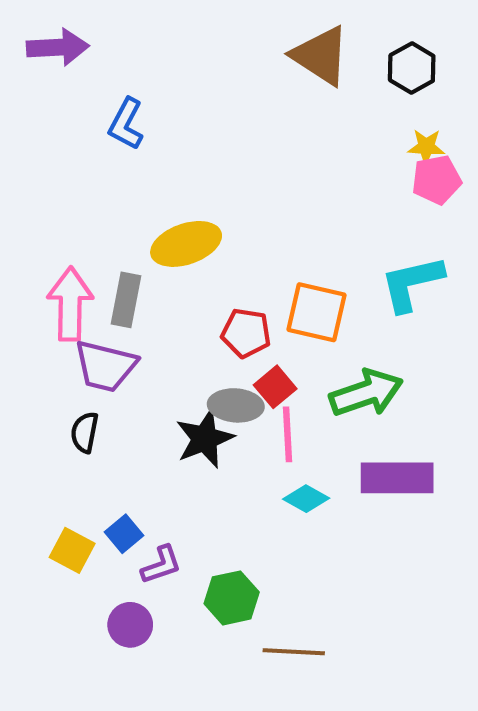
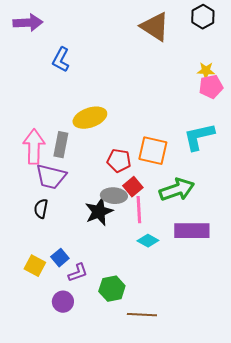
black hexagon: (412, 68) -> (203, 17), moved

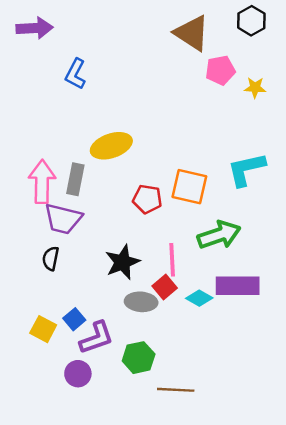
pink pentagon: (211, 87) -> (220, 70), moved
red square: (133, 187) -> (165, 287), moved
gray ellipse: (114, 196) -> (141, 302), moved
cyan diamond: (148, 241) -> (199, 298), moved
purple L-shape: (78, 273) -> (96, 338), size x1.4

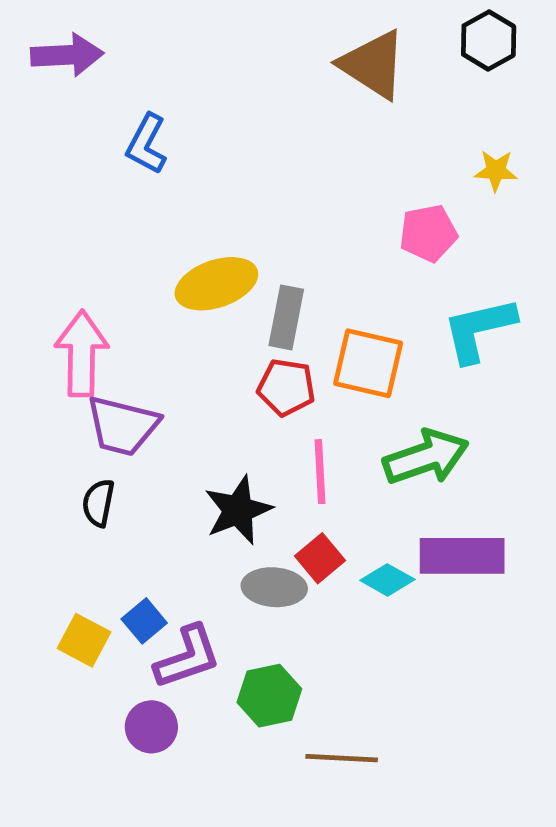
pink pentagon: (220, 70) -> (428, 233), moved
gray rectangle: (75, 179) -> (286, 317), moved
pink line: (172, 260) -> (320, 472), moved

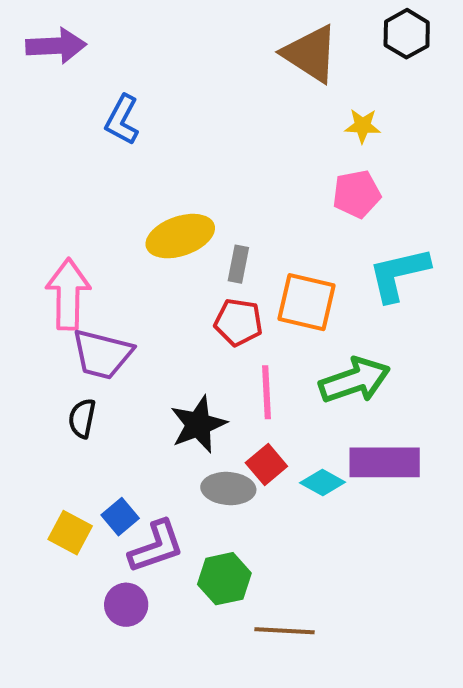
yellow star: (496, 171) -> (363, 126), moved
gray rectangle: (286, 317) -> (238, 264), size x0.7

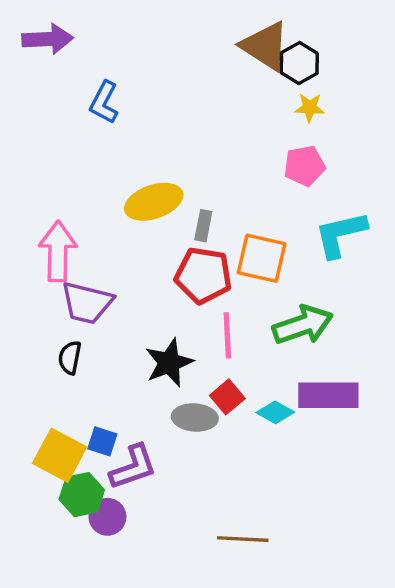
black hexagon: (407, 34) -> (299, 63), moved
red pentagon: (238, 322) -> (203, 275), size x1.4
blue square: (120, 517) -> (102, 441), turned -32
yellow square: (70, 533) -> (60, 455), size x1.4
green hexagon: (224, 579) -> (82, 495), moved

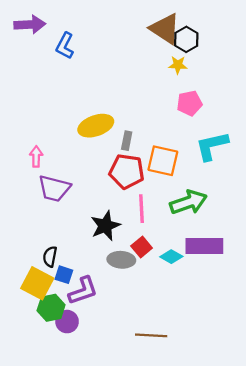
blue L-shape: (104, 102) -> (65, 46), moved
yellow star: (310, 108) -> (178, 65), moved
pink arrow: (58, 251) -> (36, 157), size x0.6
black semicircle: (70, 358) -> (50, 257), moved

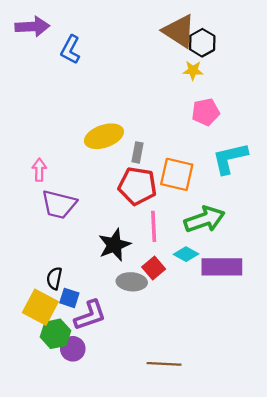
cyan diamond: (171, 257) -> (186, 254), moved

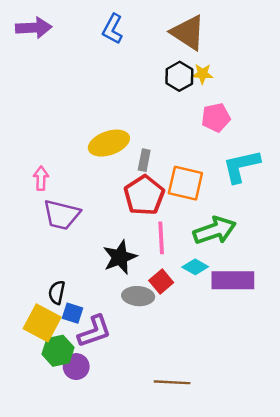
black hexagon: (202, 43) -> (179, 76), moved
blue L-shape: (70, 50) -> (113, 29), moved
red pentagon: (137, 186) -> (144, 195), turned 30

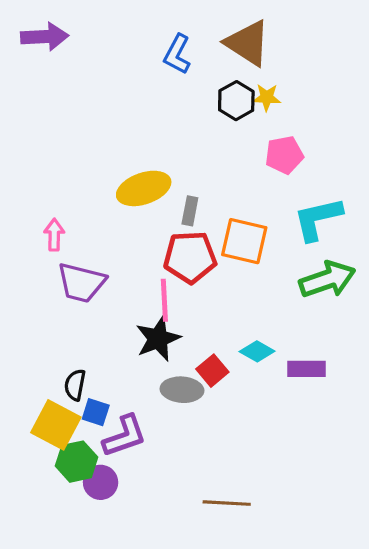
blue L-shape: (113, 29) -> (177, 54), moved
red pentagon: (144, 195) -> (190, 257), turned 30
green arrow: (215, 231) -> (327, 279), moved
pink line: (161, 238) -> (164, 300), moved
purple rectangle: (233, 280) -> (307, 369), size x0.7

